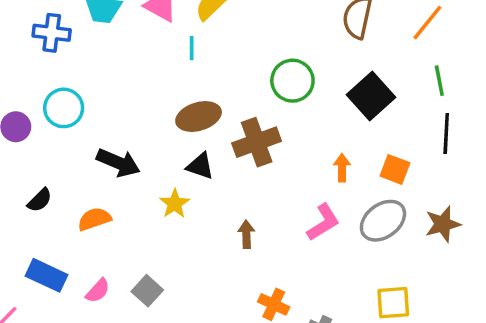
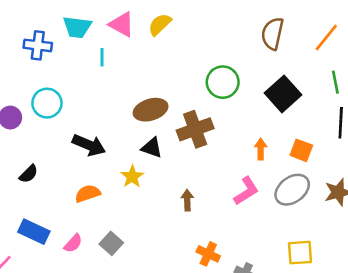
cyan line: (192, 48) -> (102, 57), moved
orange semicircle: (94, 219) -> (88, 194), moved

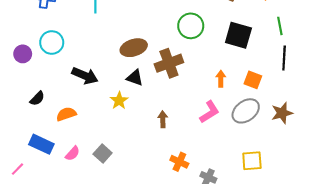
black square: (283, 94) -> (238, 35), turned -32
orange semicircle: (88, 194) -> (66, 114), moved

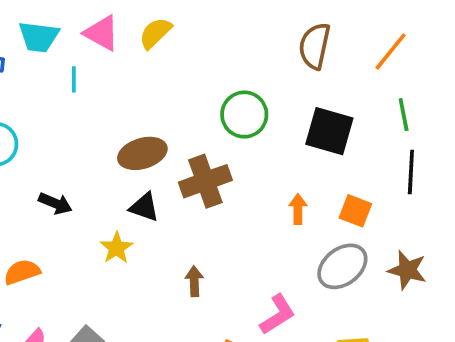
black arrow: (85, 76) -> (55, 203), size x0.7
pink L-shape: (209, 112) -> (278, 315), moved
brown star: (282, 113) -> (407, 270), turned 30

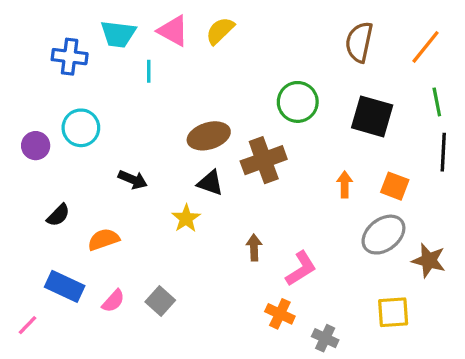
brown star: (407, 270) -> (429, 260), moved
pink L-shape: (278, 315) -> (301, 269), moved

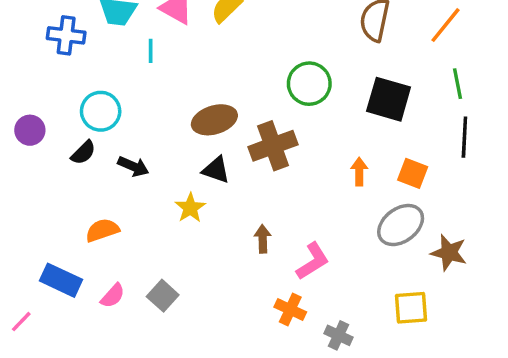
cyan circle: (81, 128) -> (101, 111), moved
black semicircle: (58, 215) -> (83, 153), moved

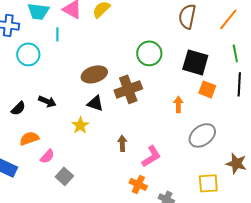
cyan circle: (101, 111) -> (28, 54), moved
black semicircle: (83, 153) -> (18, 108), moved
orange square: (413, 173) -> (207, 89), moved
brown star: (449, 253) -> (236, 163), moved
pink semicircle: (113, 296) -> (47, 156), moved

